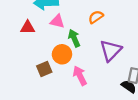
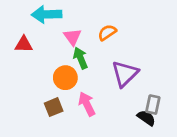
pink triangle: (57, 21) -> (72, 37), moved, turned 40
brown square: (44, 69) -> (54, 107), moved

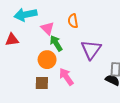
orange semicircle: (107, 32) -> (73, 21), turned -56
brown square: (54, 107) -> (42, 83), turned 32

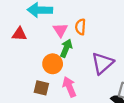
orange semicircle: (73, 21) -> (80, 27), moved
green arrow: (56, 43) -> (66, 48), turned 42

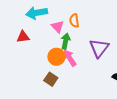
pink arrow: (69, 87) -> (70, 58), moved
brown square: (41, 88) -> (51, 79), turned 32

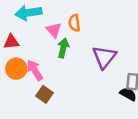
orange circle: (56, 57) -> (16, 69), moved
pink arrow: (70, 58) -> (35, 70), moved

